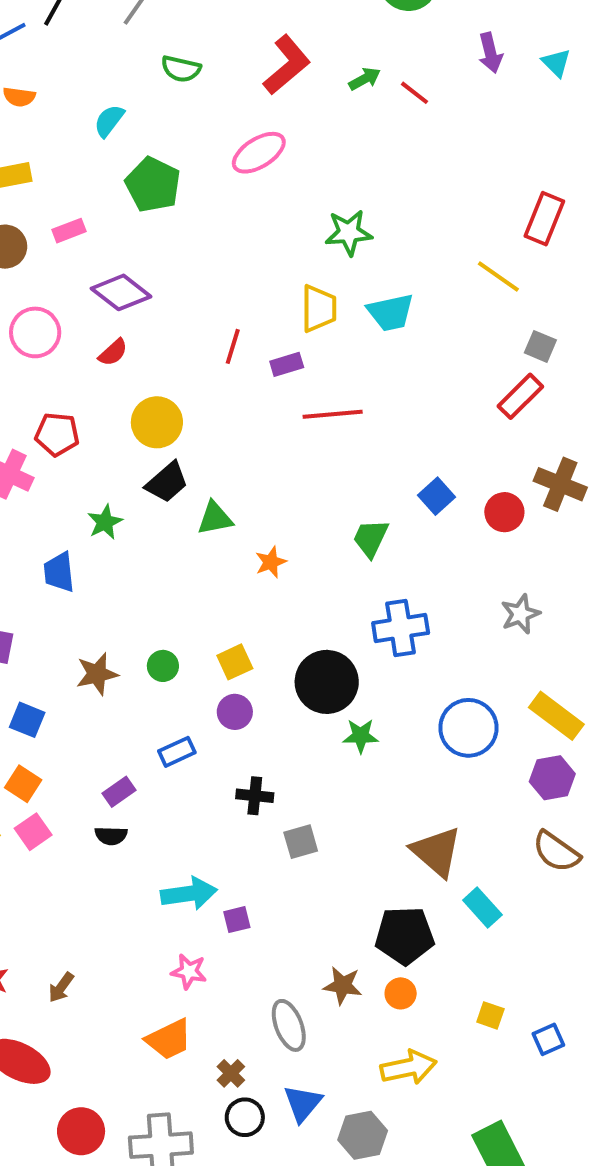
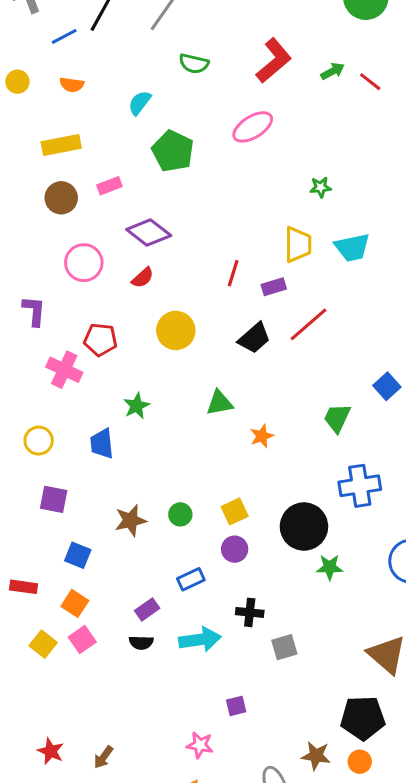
green star: (349, 233) -> (321, 187), size x0.6
red line: (333, 414) -> (308, 324), turned -36
black trapezoid: (167, 482) -> (254, 338), moved
cyan arrow: (189, 894) -> (200, 640), moved

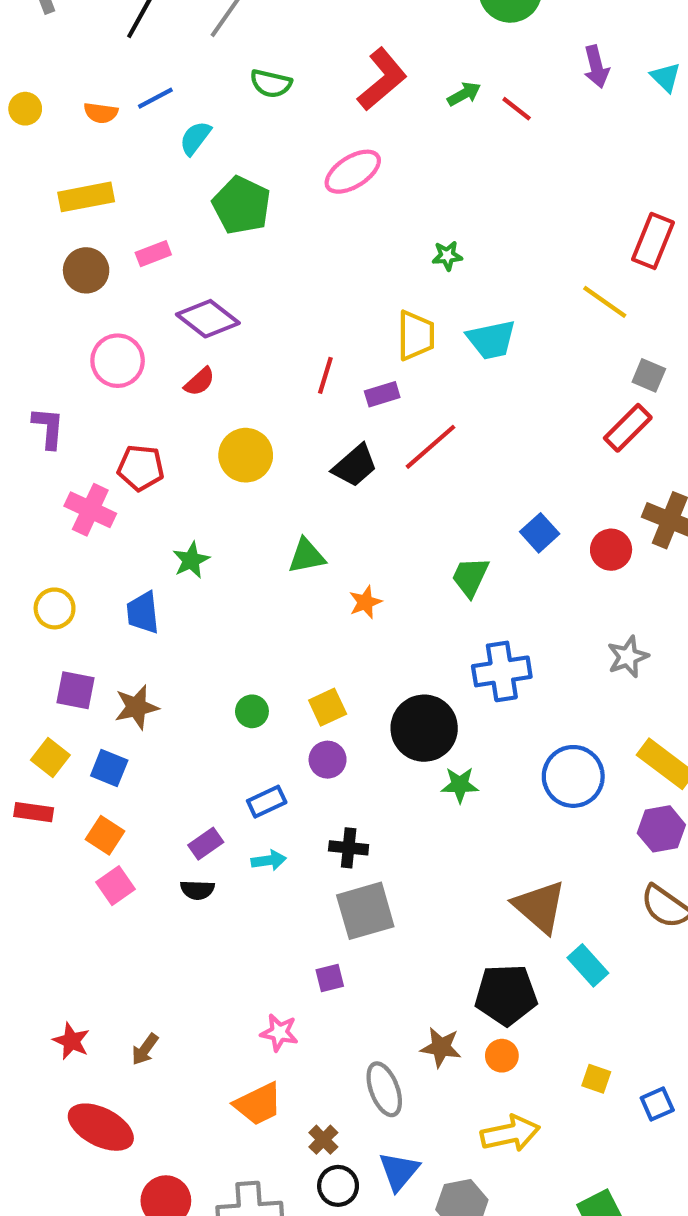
blue line: (64, 36) -> (155, 98), moved
brown star: (131, 520) -> (136, 707), moved
cyan arrow: (200, 640) -> (269, 860), moved, size x0.6
yellow square: (43, 644) -> (50, 758), moved
gray square: (284, 647) -> (365, 911), moved, size x1.6

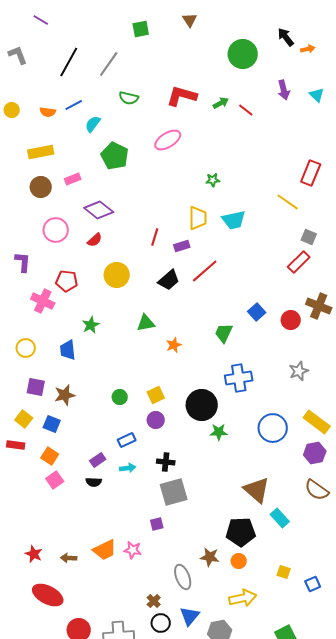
red L-shape: (382, 79) -> (182, 96), turned -124
brown arrow: (145, 1049) -> (69, 558), turned 56
orange trapezoid: (258, 1104) -> (105, 550), moved

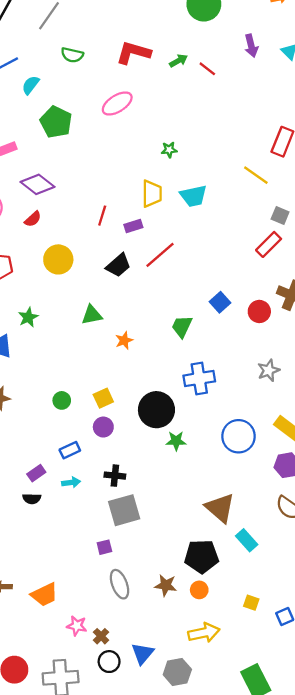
orange trapezoid: (105, 550) -> (44, 595), moved
pink star: (133, 550) -> (77, 626), moved
gray ellipse: (183, 577) -> (120, 584), moved

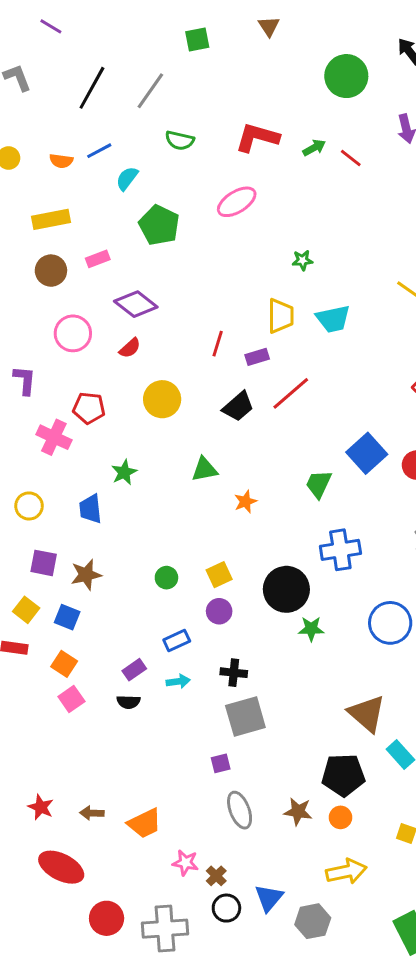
blue square: (220, 302) -> (367, 453), size x1.5

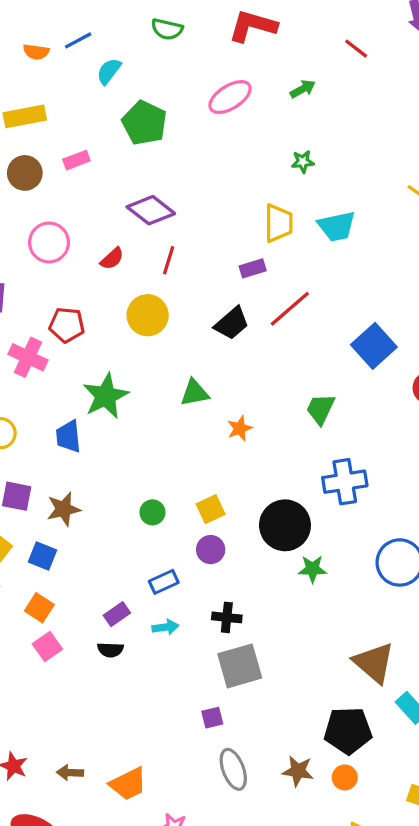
green arrow: (314, 148) -> (303, 89), moved
purple diamond: (136, 304) -> (151, 210), moved
red line: (218, 344) -> (169, 260), moved
blue square: (367, 453) -> (374, 346), moved
green star: (124, 472) -> (106, 396), size x1.6

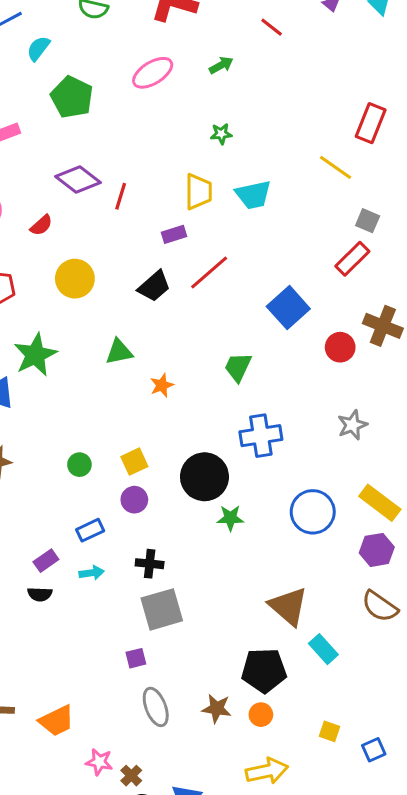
red line: (169, 260) -> (121, 196), moved

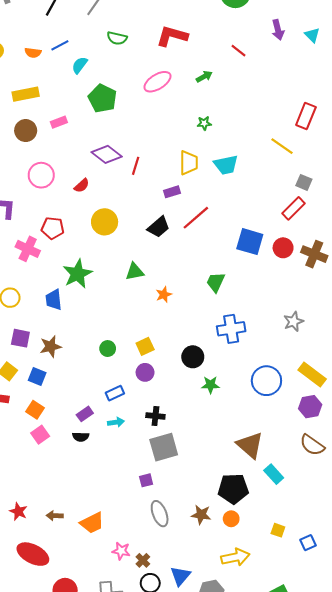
blue square: (288, 308) -> (250, 242), turned -32
red circle: (340, 347) -> (283, 248), moved
black circle: (204, 477) -> (193, 357), size x0.7

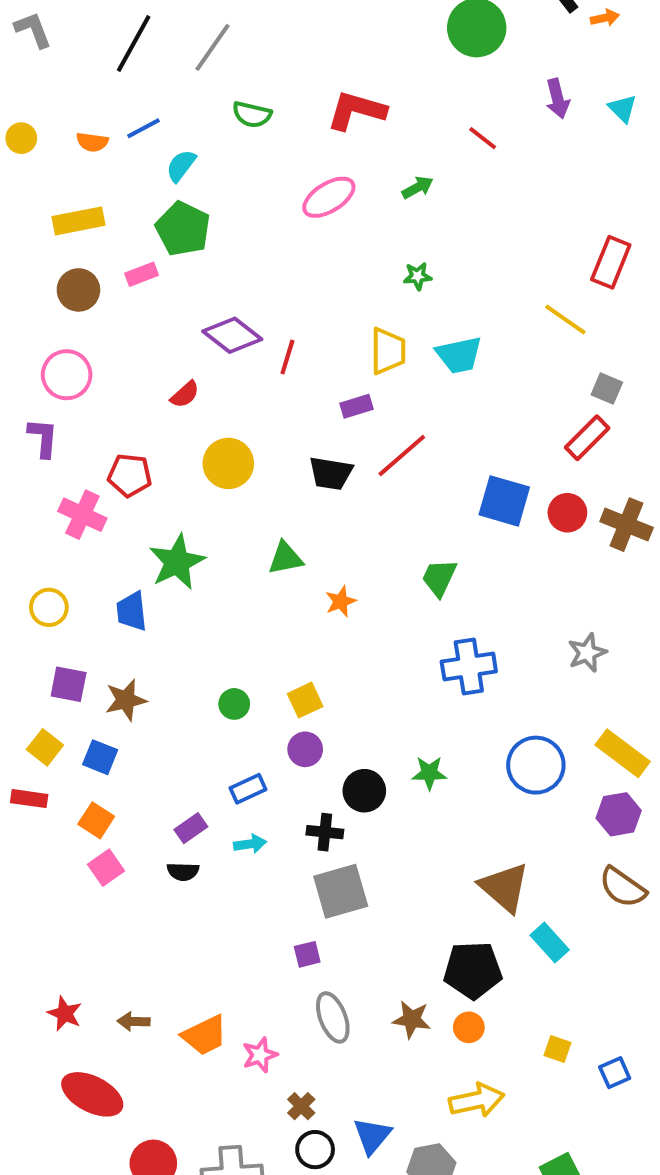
green pentagon: (102, 98) -> (183, 229), moved
pink circle: (41, 175) -> (67, 375), moved
black trapezoid: (159, 227) -> (331, 473), turned 50
black circle: (193, 357) -> (364, 791), moved
pink star: (121, 551) -> (260, 1055), moved, turned -30

